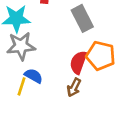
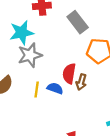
red semicircle: (78, 62) -> (69, 74), moved
blue semicircle: (34, 76) -> (55, 88), moved

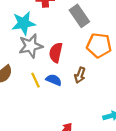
red semicircle: (69, 74) -> (56, 53), moved
yellow line: (37, 89) -> (36, 80), turned -35

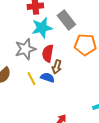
cyan star: (24, 23) -> (42, 28), moved
brown arrow: (80, 75) -> (57, 67), moved

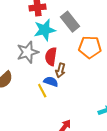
yellow line: (32, 79) -> (42, 91), moved

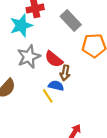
cyan star: (45, 30) -> (21, 25), moved
red semicircle: (51, 57) -> (54, 59), turned -54

